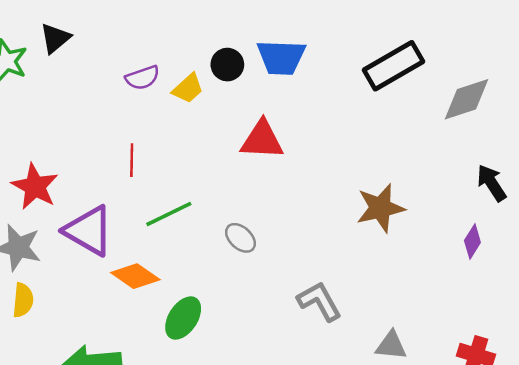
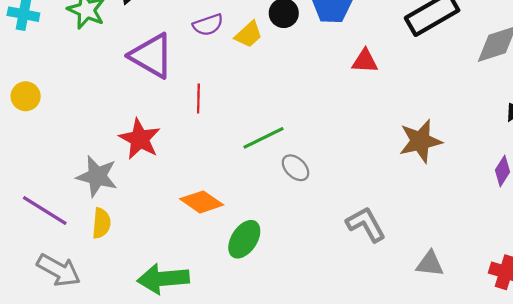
red triangle: (262, 140) -> (365, 61), moved, size x0.7
red star: (35, 186) -> (140, 139), moved
green line: (169, 214) -> (263, 138), moved
purple triangle: (89, 231) -> (151, 56), moved

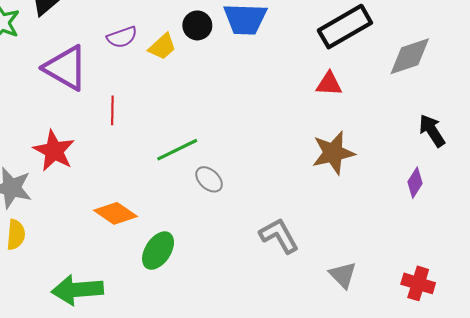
red triangle: (365, 61) -> (329, 84), moved
gray triangle: (430, 264) -> (343, 275), turned 40

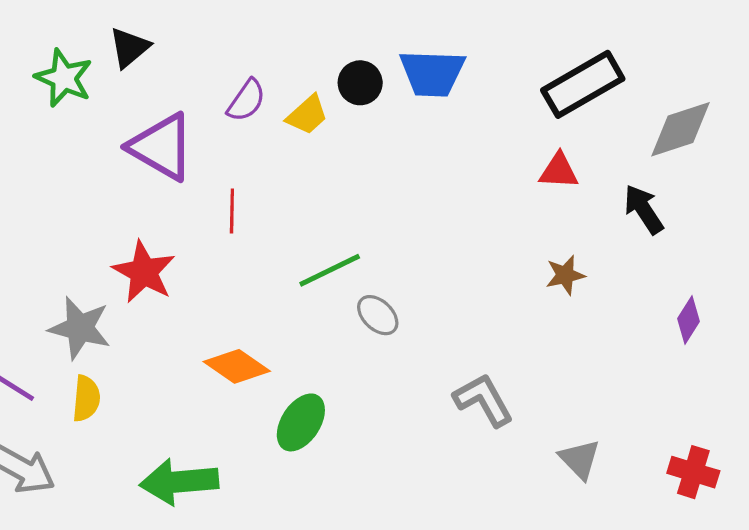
purple semicircle: (122, 37) -> (246, 100), turned -36
black arrow: (432, 131) -> (644, 209), moved
brown star: (333, 153) -> (565, 275), size x0.6

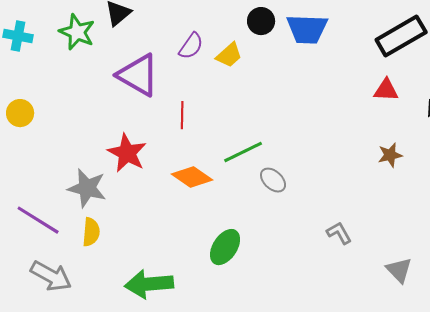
black circle: (360, 83) -> (261, 21), moved
orange diamond: (237, 366) -> (192, 177), moved
gray L-shape: (483, 400) -> (339, 233), size x0.7

